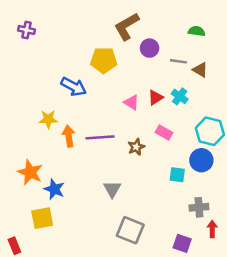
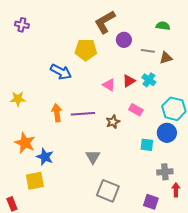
brown triangle: (200, 70) -> (166, 58), turned -48
yellow star: (48, 119) -> (18, 99), moved

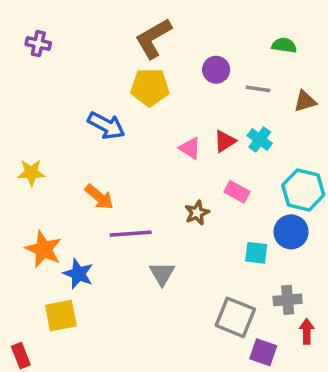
brown L-shape: (105, 22) -> (153, 38), moved
brown triangle: (166, 58) -> (305, 101), moved
orange arrow: (57, 113) -> (99, 197), turned 138
purple line: (83, 114) -> (131, 234), moved
gray square: (108, 191) -> (235, 317), moved

